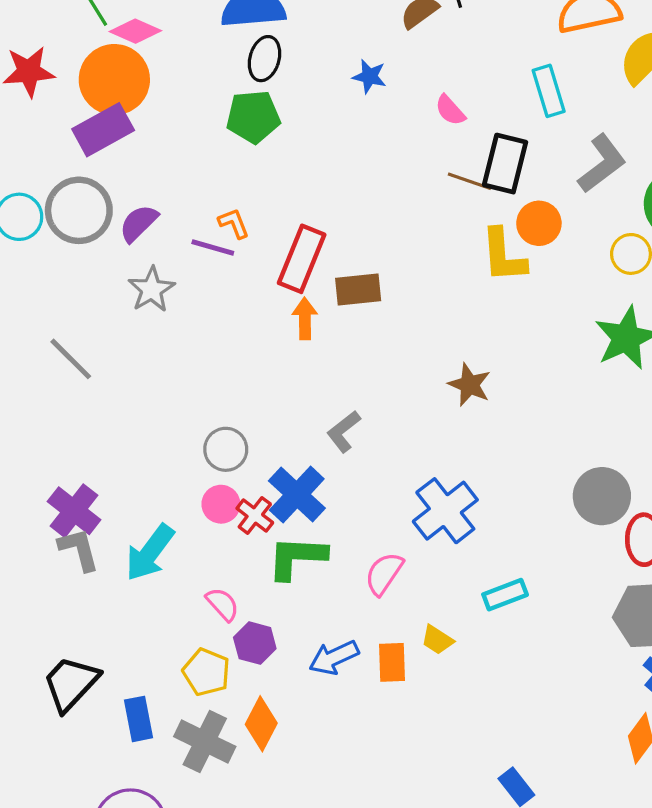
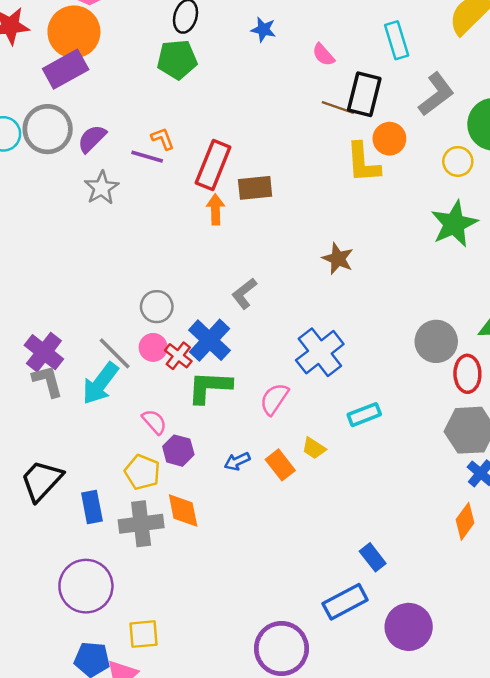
gray line: (71, 359) -> (115, 353), moved
blue arrow: (334, 658) -> (237, 461), size x0.7
orange rectangle: (392, 662) -> (280, 465), turned -36
orange diamond: (261, 724) -> (183, 511), turned -39
gray cross: (205, 742) -> (141, 524), turned -33

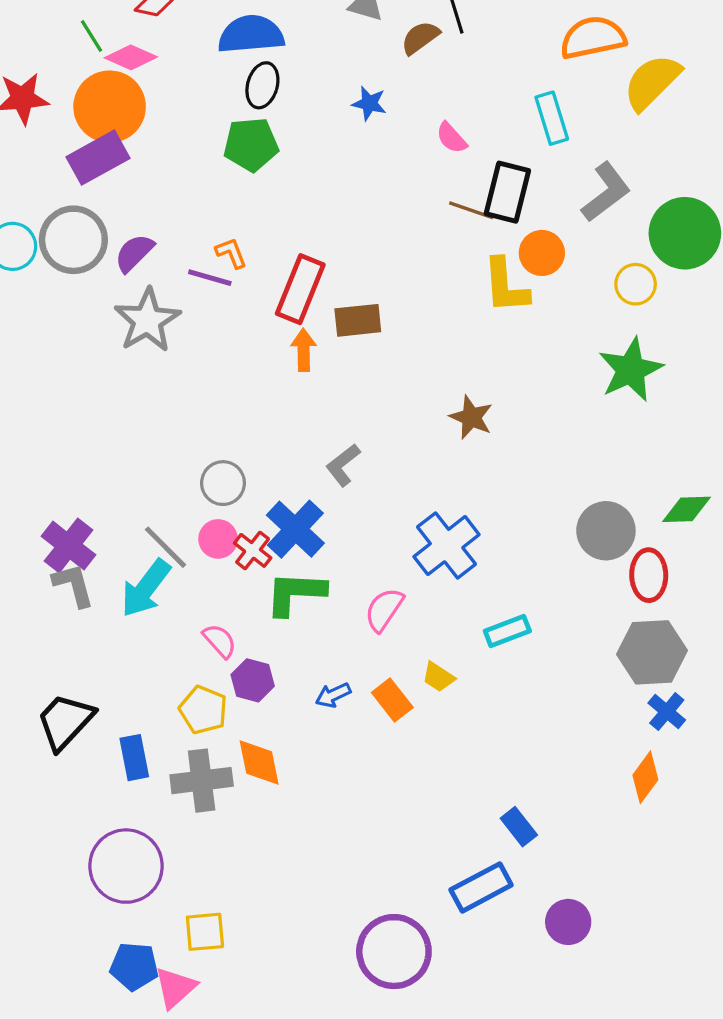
gray star: (102, 188) -> (147, 320), size x1.4
purple circle: (409, 627) -> (568, 922), size x0.7

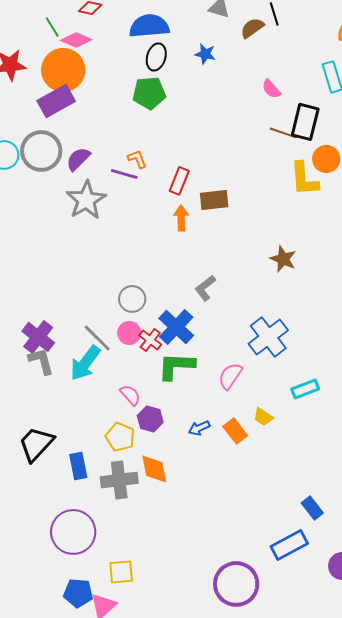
blue star: (369, 103) -> (205, 54), moved
red rectangle: (300, 289) -> (179, 181), size x0.7

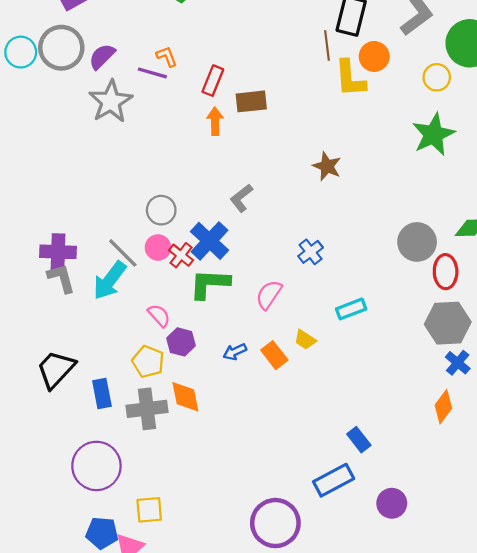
brown line: (283, 133) -> (327, 45), moved, turned 64
purple cross: (38, 337) -> (58, 252), turned -36
blue cross: (268, 337) -> (311, 252), size x0.6

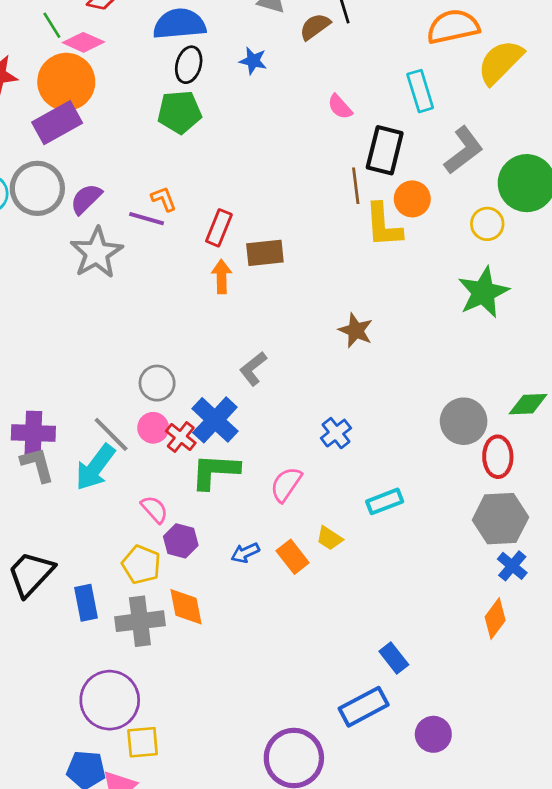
purple circle: (96, 466) -> (110, 700), moved

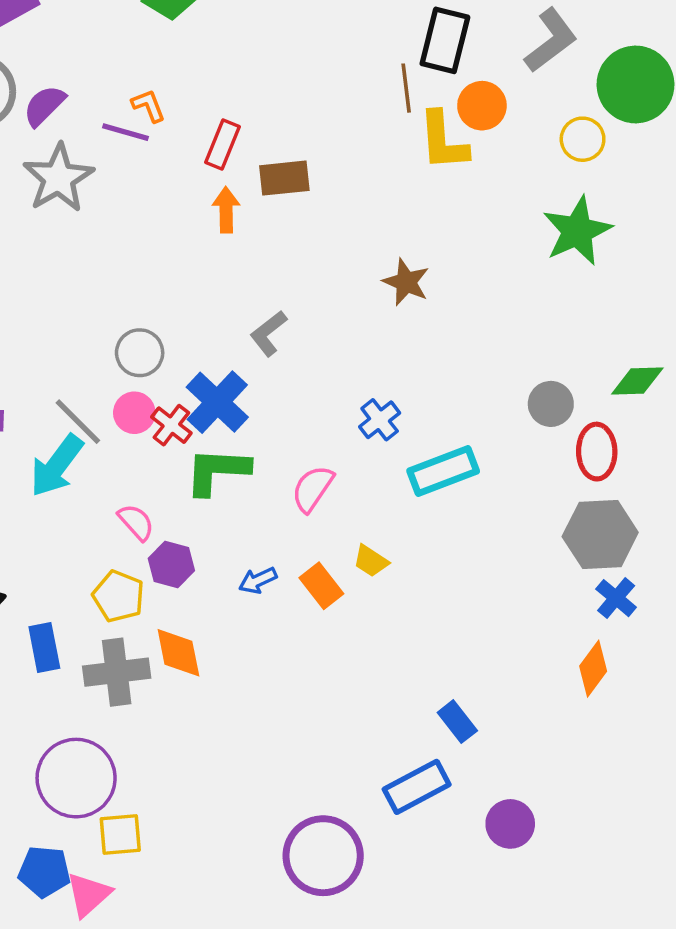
gray circle: (464, 421) -> (551, 404), size x0.7
cyan rectangle: (385, 501) -> (443, 471), moved, size x1.4

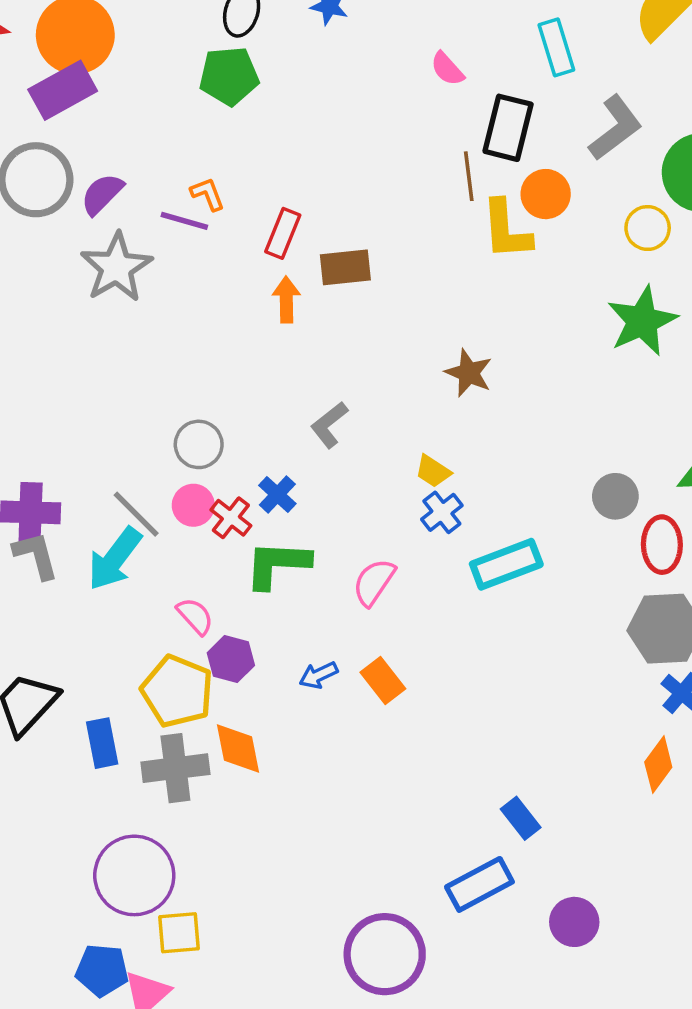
blue cross: (217, 402) -> (277, 495), size x0.6
yellow trapezoid: (371, 561) -> (433, 471), moved
yellow pentagon: (118, 596) -> (177, 691), size x1.4

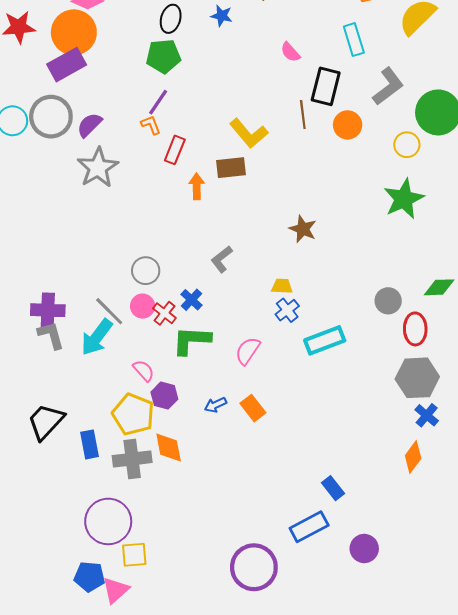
purple line: (184, 221) -> (158, 102), moved, turned -72
yellow L-shape: (506, 230) -> (249, 133), moved, turned -36
red rectangle: (283, 233) -> (175, 150), moved
yellow trapezoid: (433, 471) -> (282, 286), turned 150

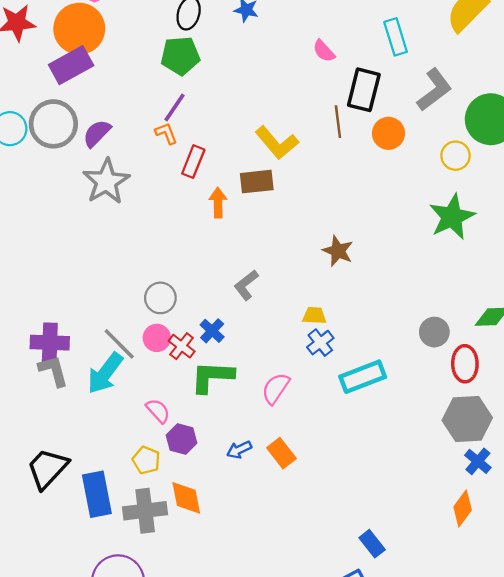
yellow pentagon: (133, 414) -> (146, 460), size x0.6
blue rectangle: (89, 444) -> (97, 494), size x1.4

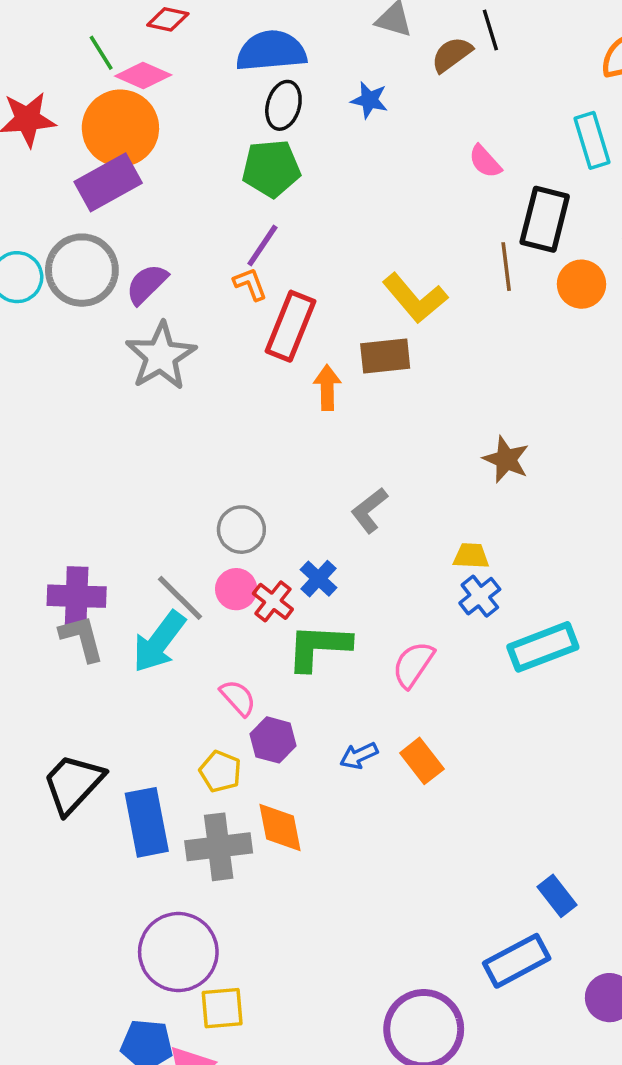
red rectangle: (193, 162) -> (290, 326), size x1.4

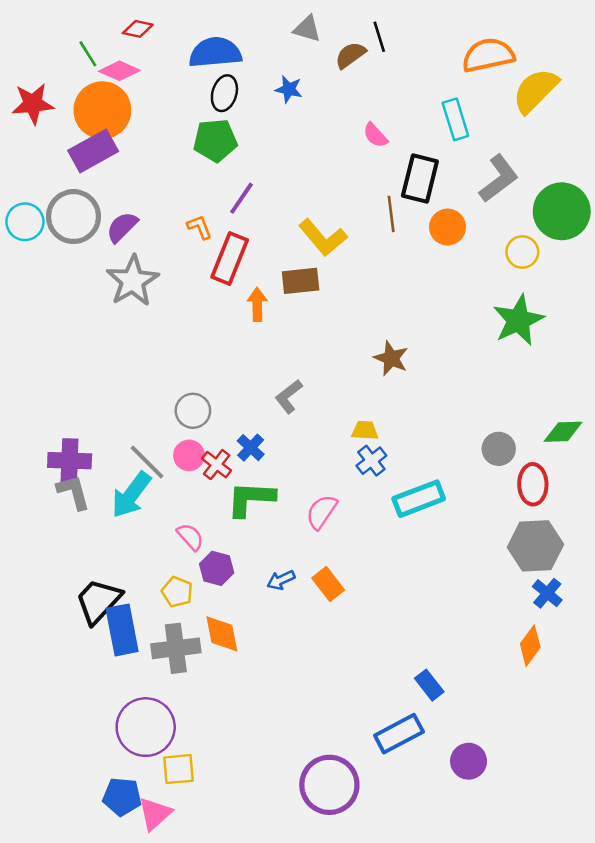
purple line: (262, 246) -> (241, 198), moved
black trapezoid: (73, 784) -> (98, 601), moved

